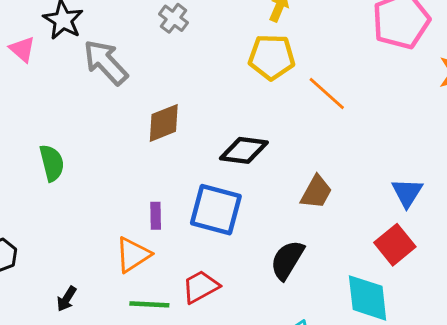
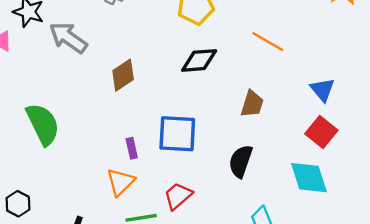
orange line: (327, 93) -> (268, 42), moved
black diamond: (244, 150) -> (199, 60), moved
green semicircle: (52, 163) -> (43, 124), size x1.5

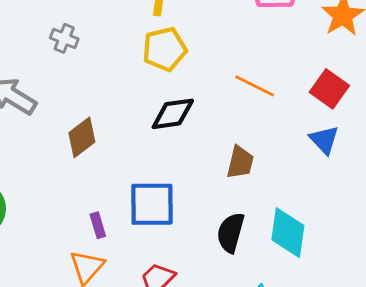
red square: (321, 132) -> (329, 89), moved
cyan diamond: (309, 178) -> (288, 233), moved, turned 30

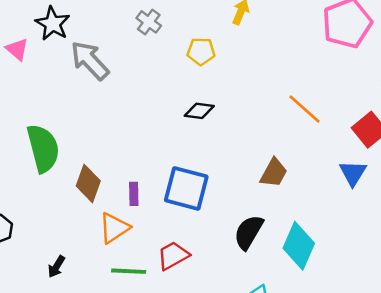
yellow pentagon: (165, 49) -> (201, 51), moved, size x0.7
black diamond: (173, 114) -> (199, 111), moved, size x0.7
brown diamond: (82, 137) -> (88, 183), moved, turned -48

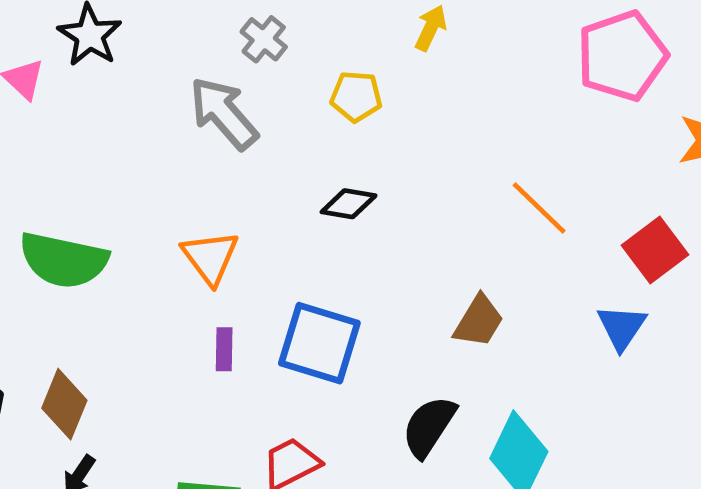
gray arrow: (90, 60) -> (224, 113), moved
green semicircle: (43, 148) -> (64, 260), turned 114
brown diamond: (88, 183) -> (64, 404), moved
orange triangle: (114, 228) -> (210, 257), moved, turned -36

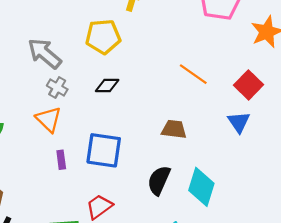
gray cross: (264, 39) -> (57, 87), moved
yellow pentagon: (356, 96) -> (103, 37), size x1.5
brown trapezoid: (479, 321) -> (174, 129), turned -105

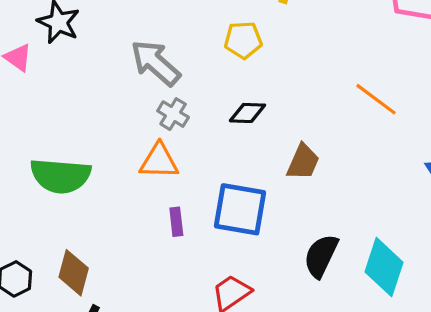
yellow pentagon: (103, 37) -> (243, 40), size x0.7
orange triangle: (49, 119) -> (159, 161), turned -44
brown trapezoid: (174, 129) -> (303, 162), moved, turned 105

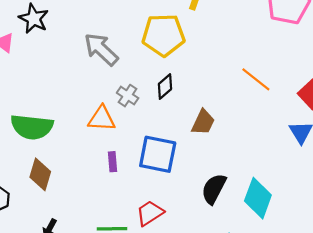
yellow pentagon: (243, 40) -> (163, 35), size x1.6
black diamond: (247, 113) -> (165, 87), turned -45
gray cross: (173, 114) -> (128, 96), moved
brown diamond: (74, 273) -> (40, 174), moved

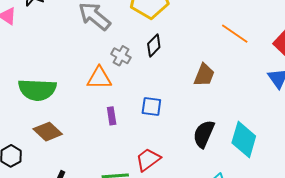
brown trapezoid: (203, 122) -> (204, 75), moved
blue square: (158, 154) -> (151, 107), size x0.6
brown diamond: (40, 174) -> (48, 132), turned -60

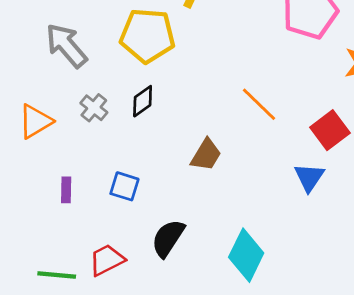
orange triangle: (99, 78) -> (35, 121), moved, turned -40
black semicircle: (204, 134) -> (168, 238), moved

